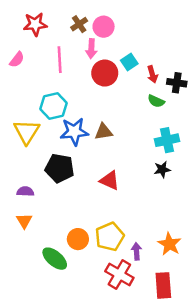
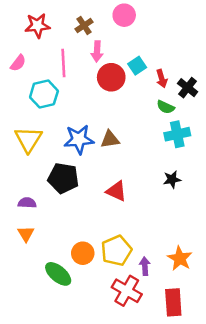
pink circle: (104, 27) -> (124, 15), moved
black cross: (177, 83) -> (188, 88), turned 30
cyan hexagon: (53, 106) -> (44, 94), moved
cyan cross: (167, 140) -> (177, 134), moved

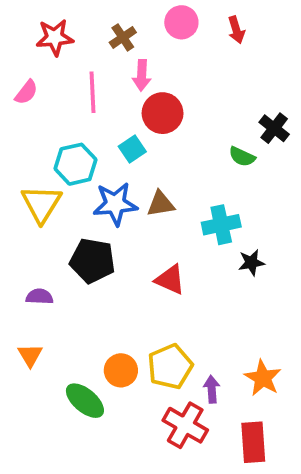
cyan square: (137, 66) -> (132, 149), moved
red arrow: (162, 79) -> (236, 30), moved
cyan hexagon: (44, 94) -> (75, 164), moved
cyan cross: (177, 134) -> (221, 225), moved
orange triangle: (26, 234) -> (30, 355), moved

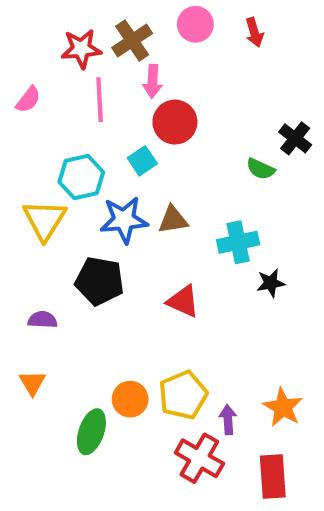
red star: (55, 37) -> (81, 49), moved
brown cross: (123, 37) -> (132, 41), size x1.4
green ellipse: (85, 401) -> (91, 432), turned 69

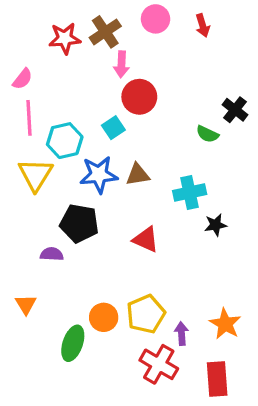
pink line: (100, 100) -> (29, 118), moved
purple semicircle: (43, 320) -> (52, 254), moved

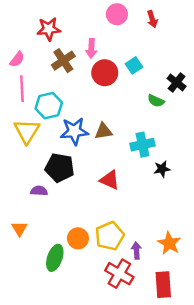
brown cross: (105, 32) -> (63, 61), moved
cyan square: (113, 128) -> (134, 65), moved

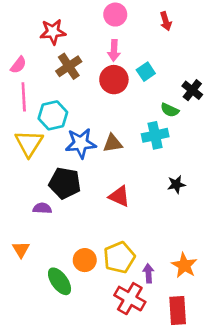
pink circle: (117, 14) -> (115, 15), moved
pink arrow: (91, 48) -> (114, 50), moved
cyan cross: (142, 145) -> (155, 135), moved
green ellipse: (55, 258) -> (60, 281), turned -55

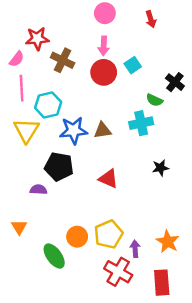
red star: (53, 32) -> (37, 39), moved
brown cross: (69, 66) -> (63, 60), turned -30

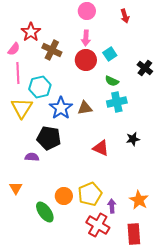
red star: (37, 39) -> (31, 32), turned -30
green semicircle: (154, 100) -> (112, 81), moved
blue star: (73, 130) -> (61, 108), turned -30
red triangle: (109, 179) -> (101, 148), moved

